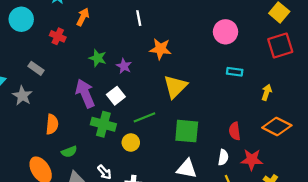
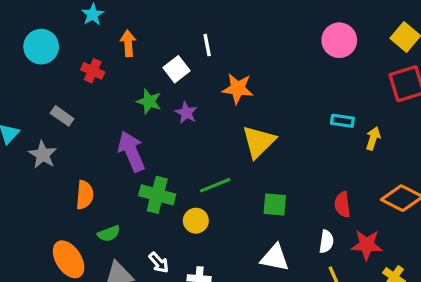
orange arrow: (83, 17) -> (128, 43), turned -30
pink circle: (225, 32) -> (339, 40), moved
yellow arrow: (267, 92) -> (373, 138), moved
white square: (116, 96) -> (176, 69), moved
green square: (187, 131) -> (275, 205), size x0.7

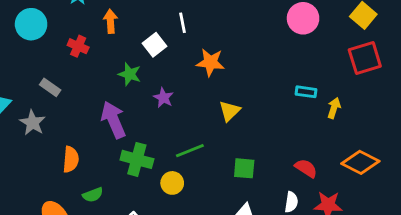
purple star: (186, 113) -> (163, 98), moved
yellow triangle: (259, 142) -> (230, 111), size x0.7
red semicircle: (342, 205) -> (306, 168), turned 130

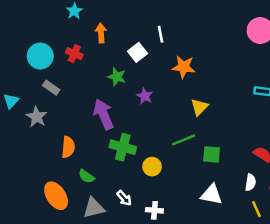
cyan circle: (31, 24) -> (40, 56), moved
green line: (190, 151) -> (184, 140), moved
green semicircle: (93, 195) -> (86, 176), turned 56

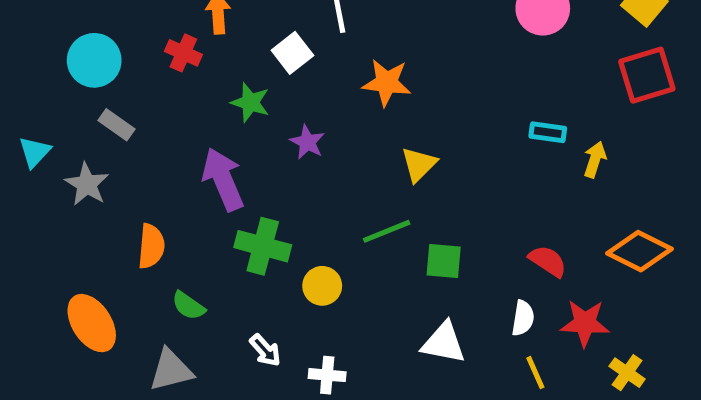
red cross: (74, 54) -> (183, 53), moved
orange ellipse: (56, 196) -> (92, 323), moved
gray triangle: (94, 208) -> (171, 370), moved

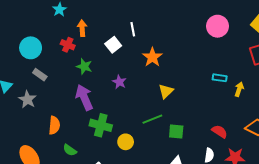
orange star: (387, 83) -> (152, 57), turned 30
green star: (250, 102) -> (84, 66), moved

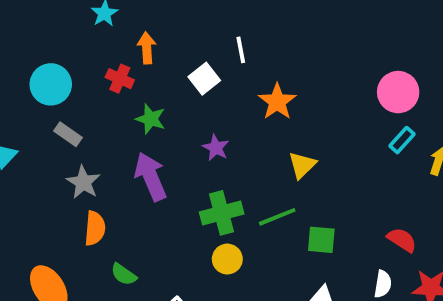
pink circle: (217, 26) -> (398, 92), moved
cyan rectangle: (220, 78) -> (402, 140), turned -56
gray star: (27, 99) -> (83, 182), moved
green cross: (101, 125) -> (222, 213), moved, turned -30

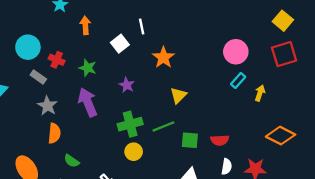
red cross: (120, 79) -> (57, 60), moved
red semicircle: (402, 240) -> (220, 140), moved, turned 144

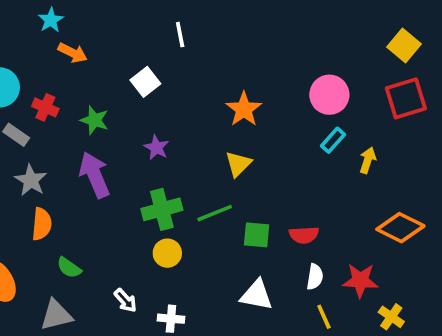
orange arrow: (85, 25) -> (73, 53), moved, turned 120
white line: (142, 26) -> (180, 35), moved
orange star: (163, 57) -> (244, 109), moved

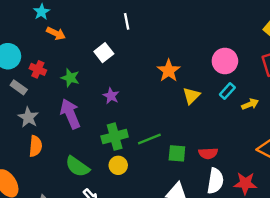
yellow arrow: (368, 160) -> (250, 104), turned 49
yellow triangle: (238, 164) -> (191, 96), moved
green semicircle: (69, 268) -> (77, 167), moved, size x1.5
white semicircle: (315, 277) -> (215, 181), size x1.5

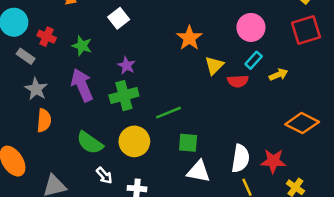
green cross: (115, 137) -> (124, 96), moved
green square: (177, 153) -> (188, 143), moved
red semicircle: (208, 153) -> (238, 81), moved
yellow circle: (118, 165) -> (134, 141), size x1.5

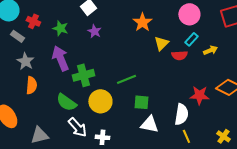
purple star: (126, 65) -> (94, 31), moved
green cross: (124, 96) -> (83, 75), moved
red star: (273, 161) -> (199, 95), moved
white arrow: (104, 175) -> (77, 127), size x1.5

